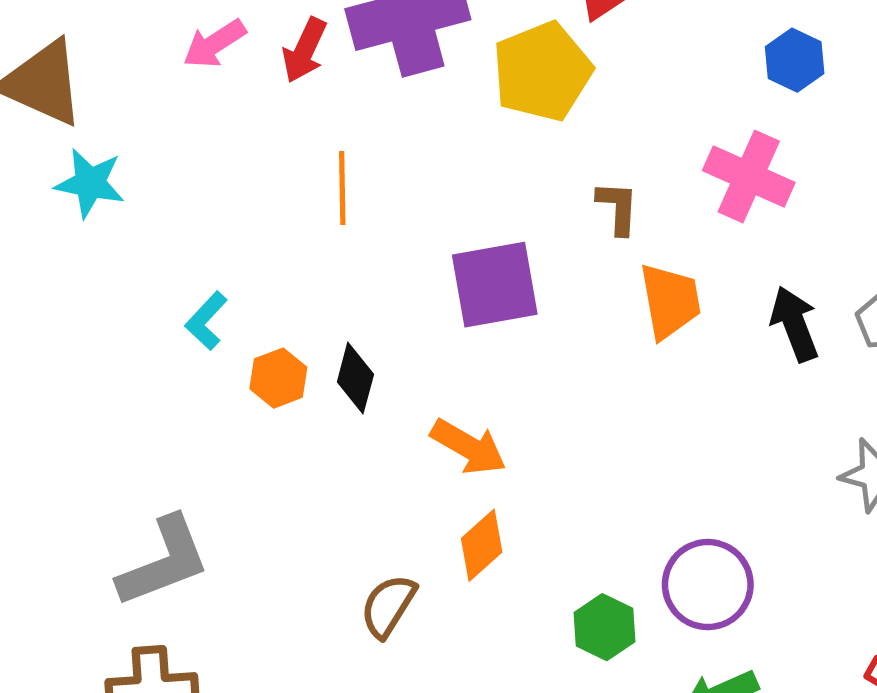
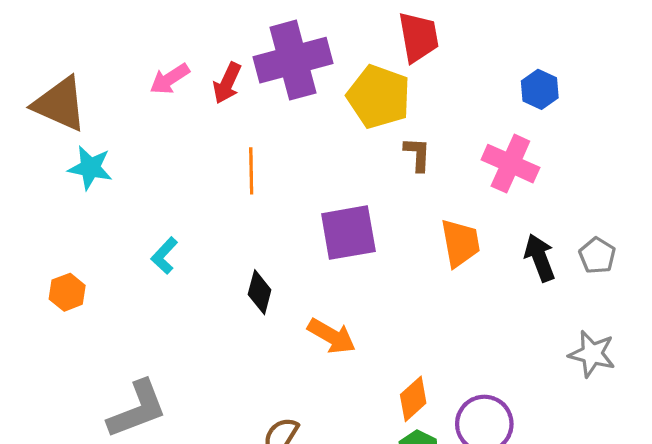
yellow pentagon: (542, 72) -> (379, 97), turned -30
brown L-shape: (618, 208) -> (417, 154), moved
orange hexagon: (278, 378) -> (67, 292), moved
orange diamond: (482, 545) -> (413, 399), moved

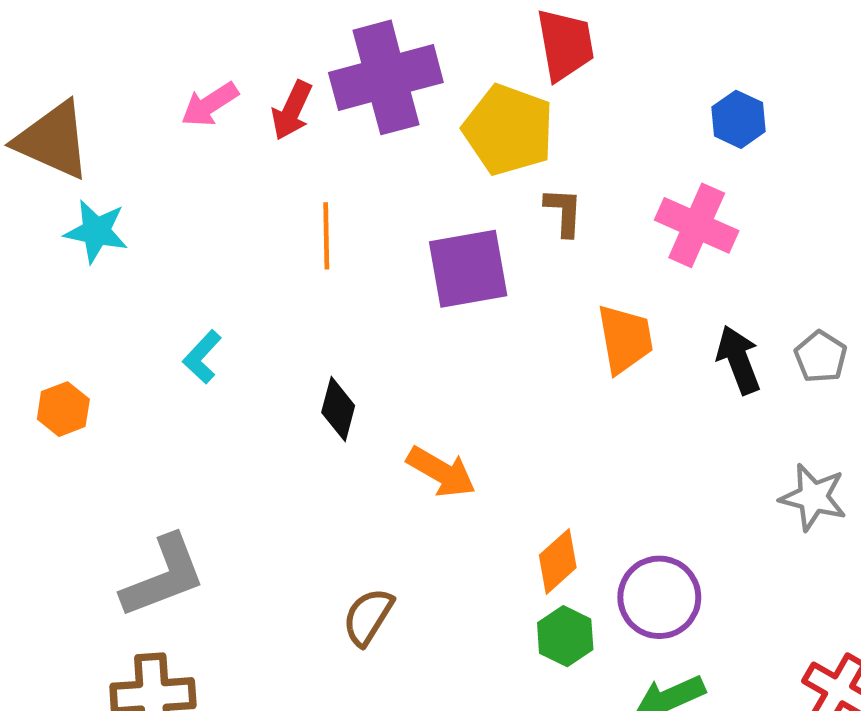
purple square: (348, 233) -> (468, 269), moved

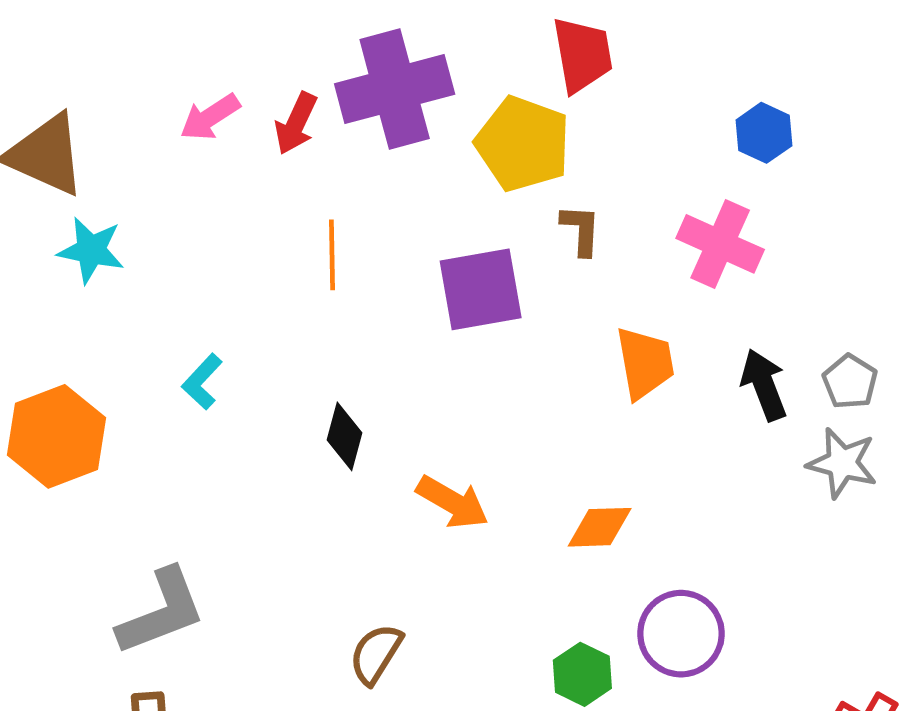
orange hexagon: (63, 409) -> (57, 436), size x1.8
gray star: (813, 497) -> (842, 463), moved
orange diamond: (558, 561) -> (600, 527), moved, turned 40

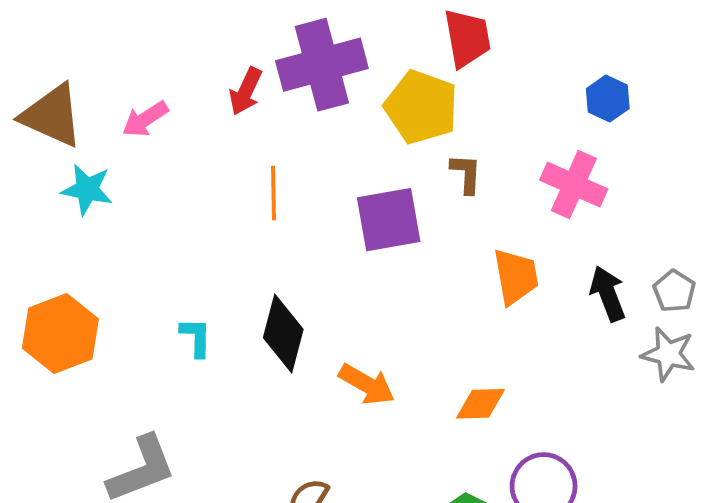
pink arrow: (210, 117) -> (145, 119), moved
cyan L-shape: (202, 382) -> (196, 337), moved, turned 138
black diamond: (345, 436) -> (283, 334), size x1.5

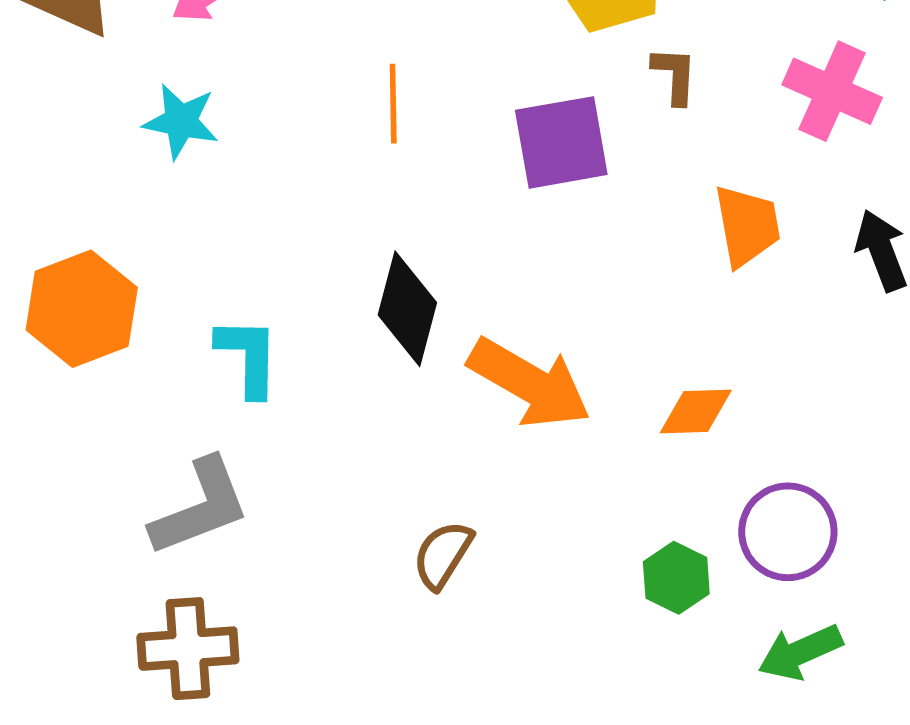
cyan star: (87, 189) -> (181, 121), moved
cyan L-shape: (196, 337) -> (248, 357), moved, size x1.4
orange arrow: (367, 384) -> (529, 383), size x1.5

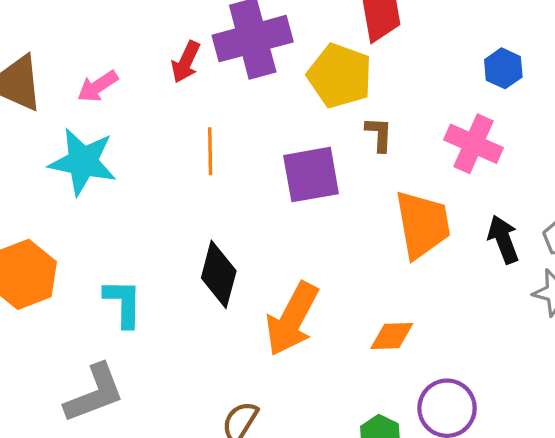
cyan star: (181, 121) -> (83, 162), size x1.5
orange trapezoid: (747, 226) -> (423, 224), size x1.4
orange arrow: (529, 383) -> (292, 319), turned 88

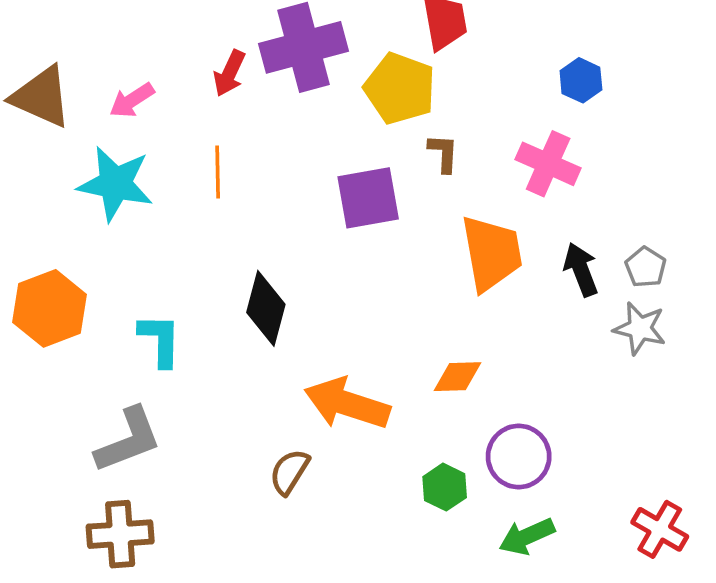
orange line: (210, 151) -> (218, 172), moved
orange arrow: (292, 319) -> (347, 404), moved, turned 80

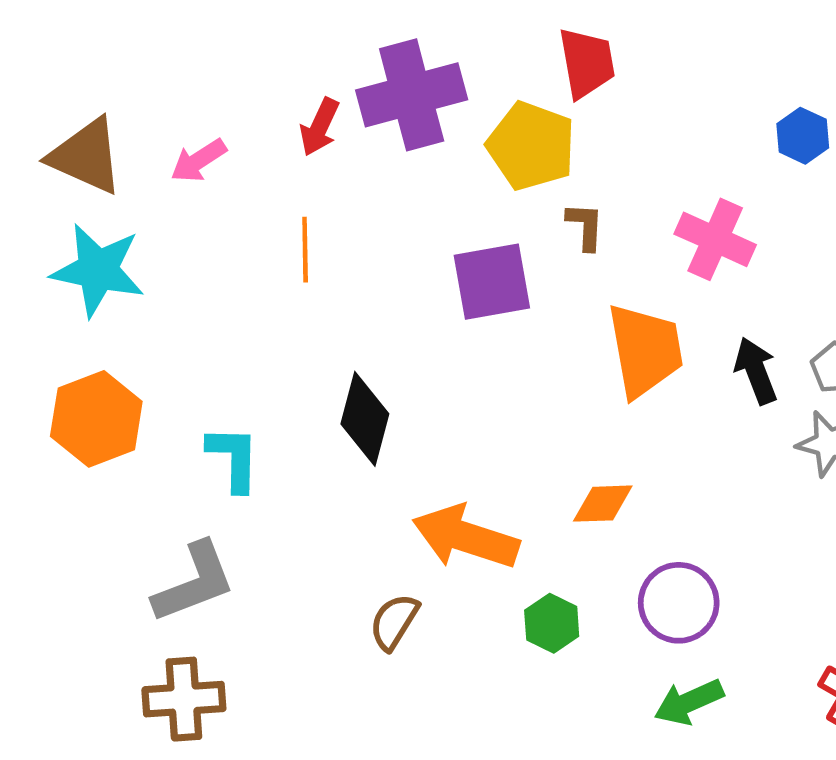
blue hexagon: (581, 80) -> (803, 136), moved
cyan star: (115, 184) -> (98, 270), moved
green hexagon: (445, 487) -> (552, 623), moved

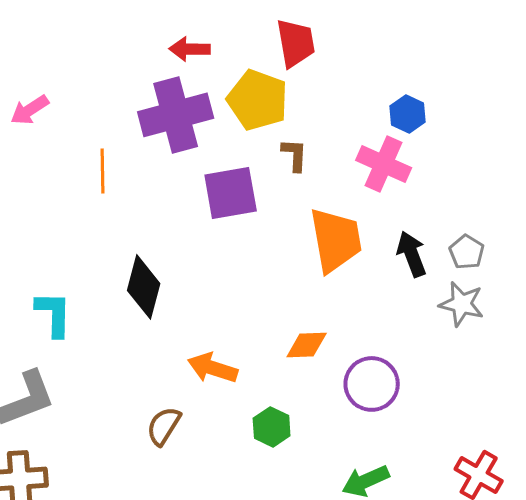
purple cross: (412, 95) -> (176, 115), moved
red arrow: (320, 127) -> (190, 49), moved, turned 66
blue hexagon: (803, 136) -> (408, 114), moved
orange arrow: (466, 537) -> (213, 368), size x0.7
purple circle: (679, 603) -> (372, 384), moved

